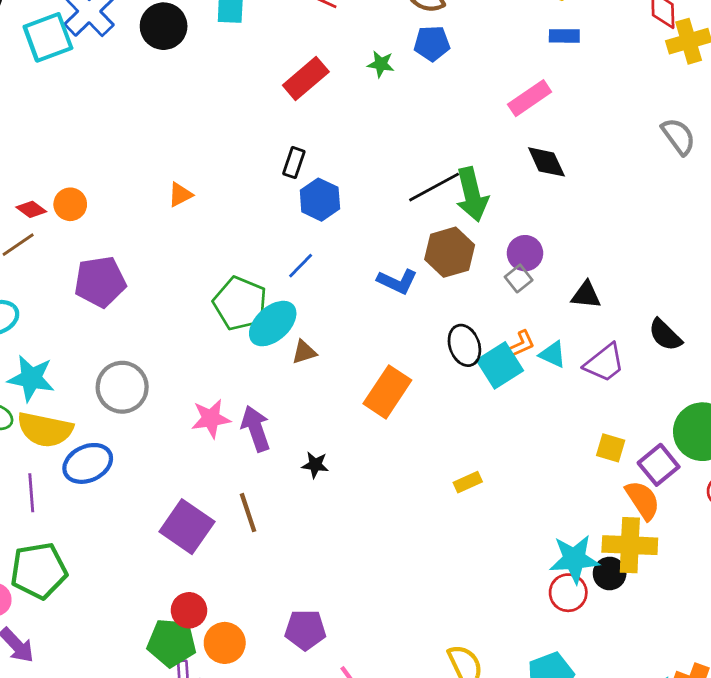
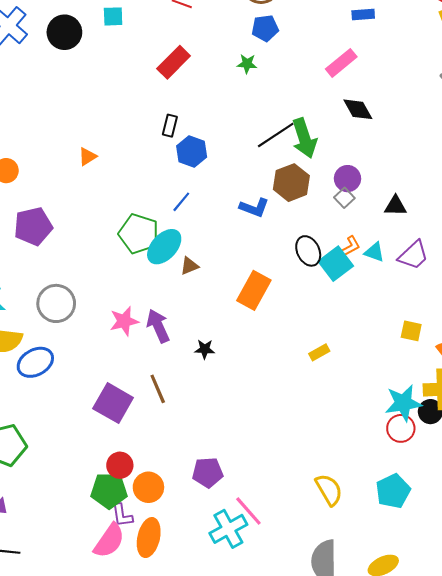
green star: (381, 64) -> (247, 64), moved
yellow square: (611, 448) -> (411, 331), moved

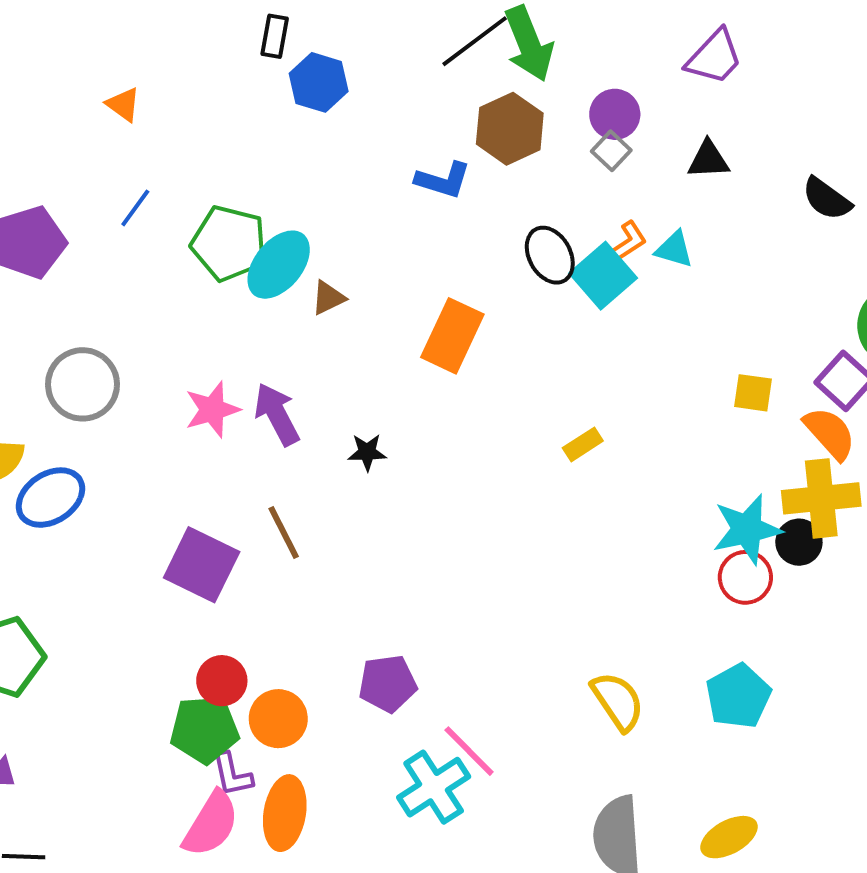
orange triangle: (87, 157) -> (123, 105), turned -48
blue line: (181, 202) -> (135, 208), moved
purple trapezoid: (413, 255) -> (714, 57), moved

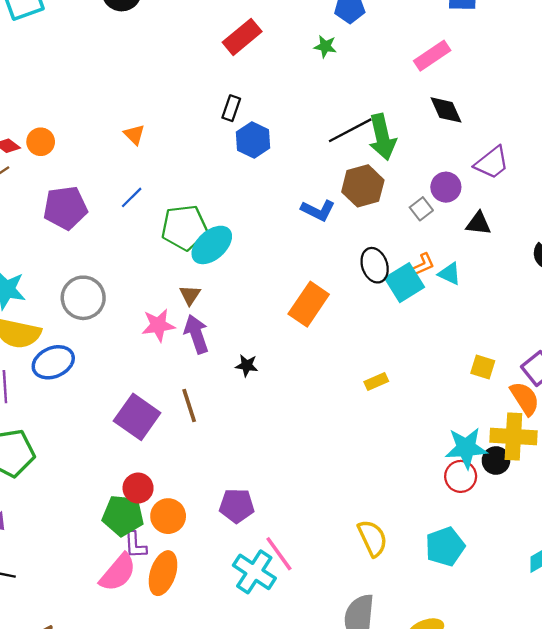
purple circle: (615, 114) -> (446, 187), moved
green pentagon: (229, 243) -> (184, 228), turned -30
brown triangle: (328, 298) -> (190, 295), moved, turned -40
cyan cross: (434, 787) -> (254, 572), turned -33

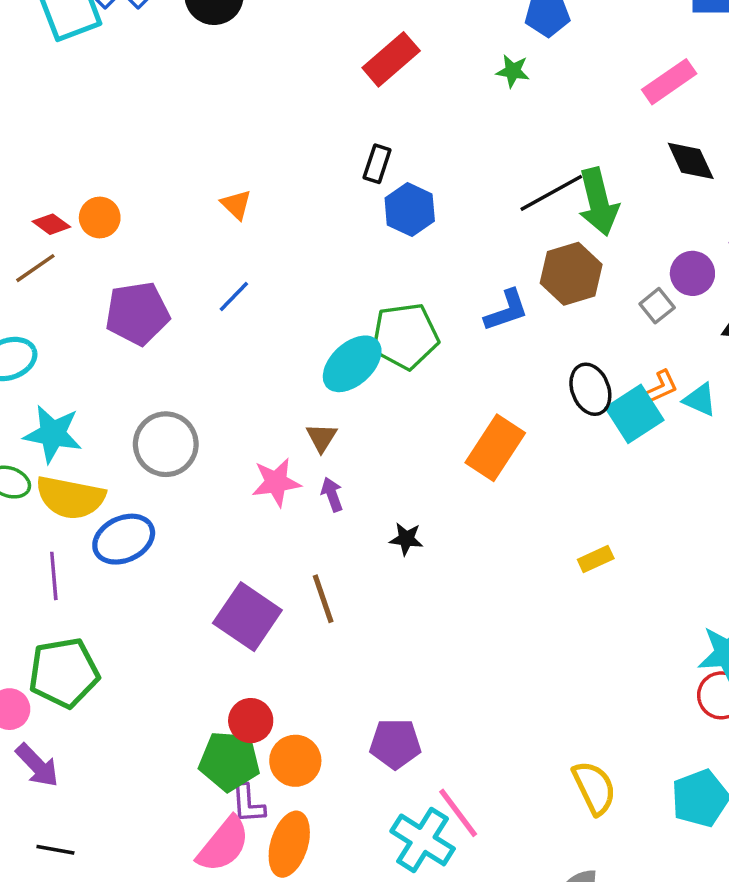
blue L-shape: (318, 210) -> (506, 310), turned -44
green pentagon: (184, 228) -> (405, 336), moved
purple arrow: (196, 334) -> (332, 494), size x0.6

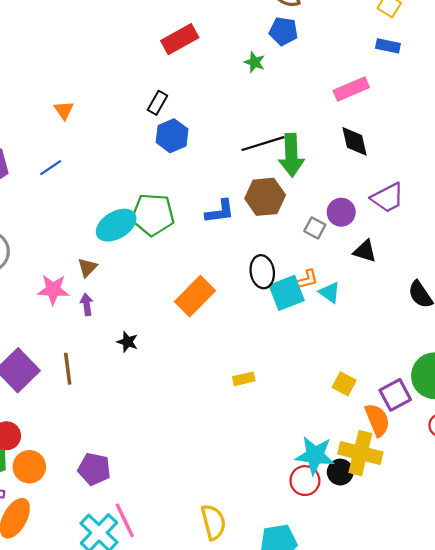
gray square: (657, 306) -> (315, 228), turned -35

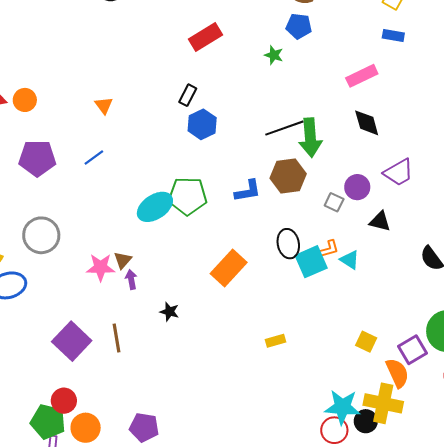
brown triangle: (87, 267) -> (123, 260), moved

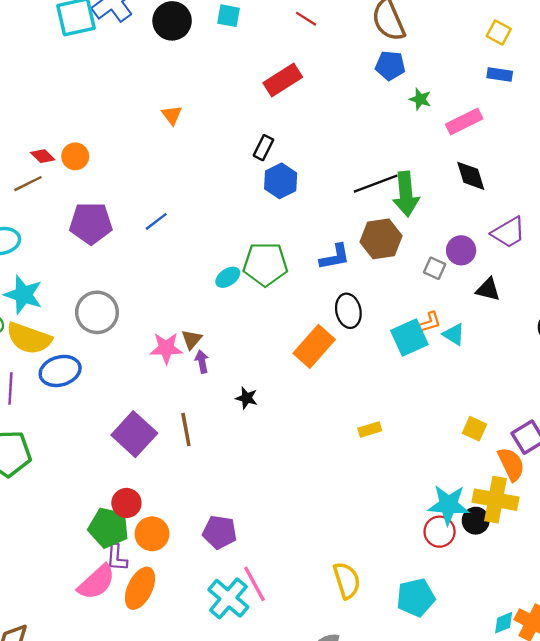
green star: (274, 55) -> (420, 99), moved
orange triangle: (104, 105) -> (172, 115), moved
cyan ellipse: (155, 207) -> (228, 277), size x0.6
black ellipse: (288, 244) -> (348, 311), moved

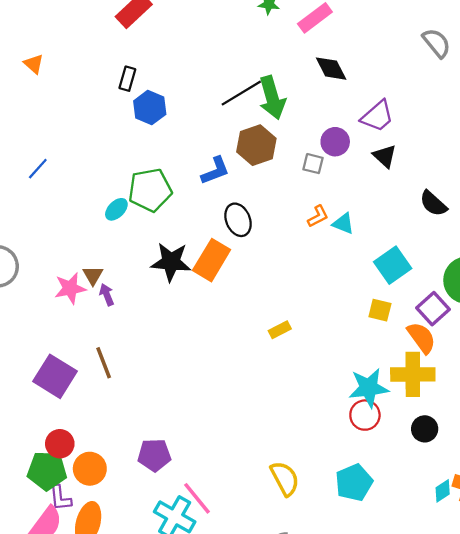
black triangle: (488, 289) -> (385, 156), moved, turned 40
cyan square: (409, 337) -> (393, 265), moved
black star: (247, 398) -> (171, 262), moved, size x1.8
black circle: (476, 521) -> (425, 429), moved

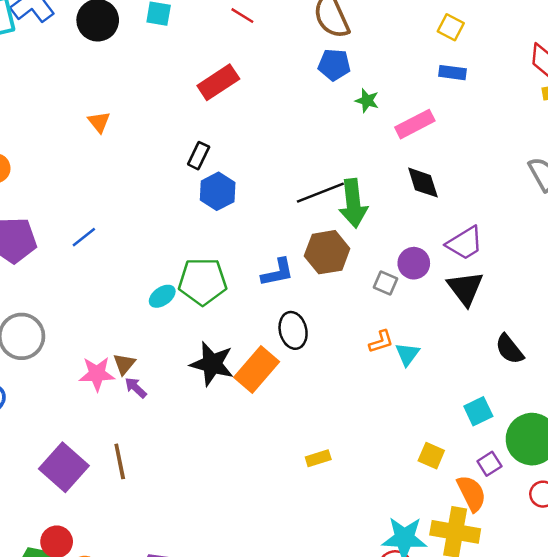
black triangle: (385, 156) -> (465, 288), size x1.4
cyan triangle: (343, 224) -> (407, 354), turned 35
cyan square: (393, 265) -> (478, 411), moved, size x0.7
purple arrow: (107, 295) -> (136, 388), turned -35
purple square: (433, 309) -> (489, 464), size x0.7

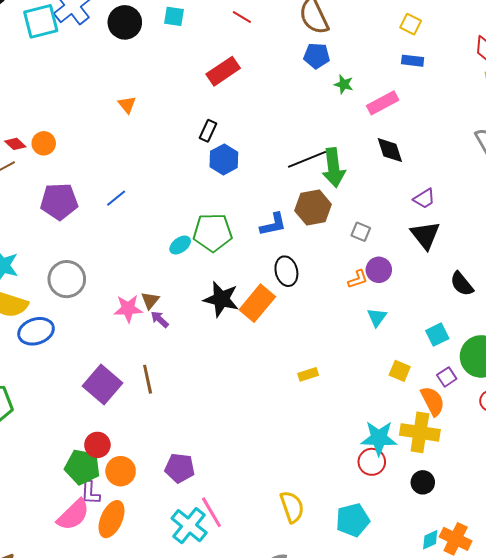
purple trapezoid: (465, 243) -> (424, 199), size x0.7
purple circle: (414, 263) -> (379, 270), moved
cyan triangle: (407, 354) -> (377, 317), moved

